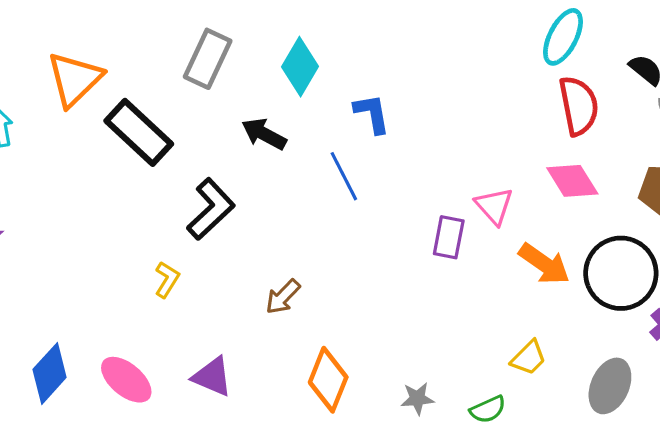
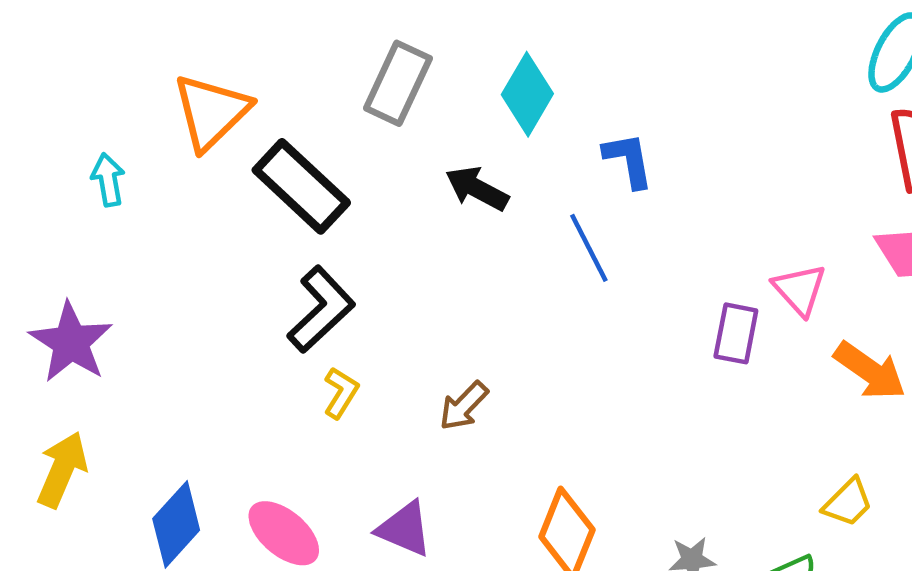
black L-shape: (211, 209) -> (321, 309), moved
brown arrow: (283, 297) -> (464, 406), moved

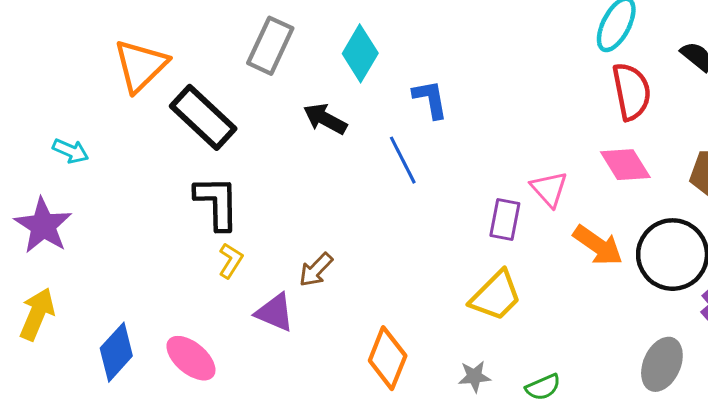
cyan arrow: (108, 180) -> (71, 151), moved, turned 124
black L-shape: (321, 309) -> (217, 203), turned -48
yellow trapezoid: (848, 502) -> (496, 296), moved, size x1.5
purple triangle: (405, 529) -> (275, 312), moved

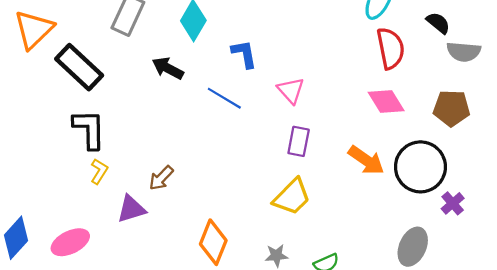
blue line: (403, 160) -> (224, 98), turned -32
pink triangle: (549, 189) -> (291, 90), moved
purple triangle: (275, 312) -> (131, 209), turned -40
pink ellipse: (191, 358) -> (70, 242), turned -66

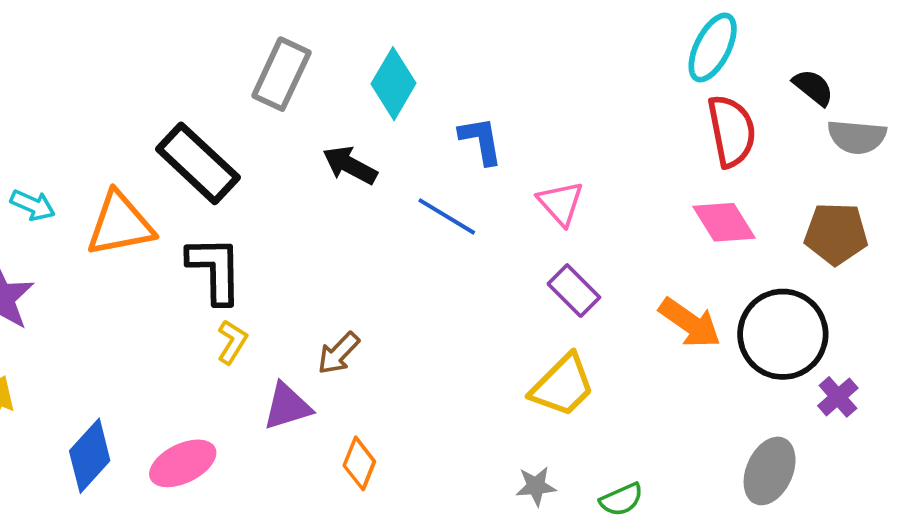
orange triangle: (34, 29) -> (120, 224), moved, turned 33
purple rectangle: (299, 141) -> (574, 291), turned -56
orange diamond: (213, 242) -> (359, 463), moved, size x0.7

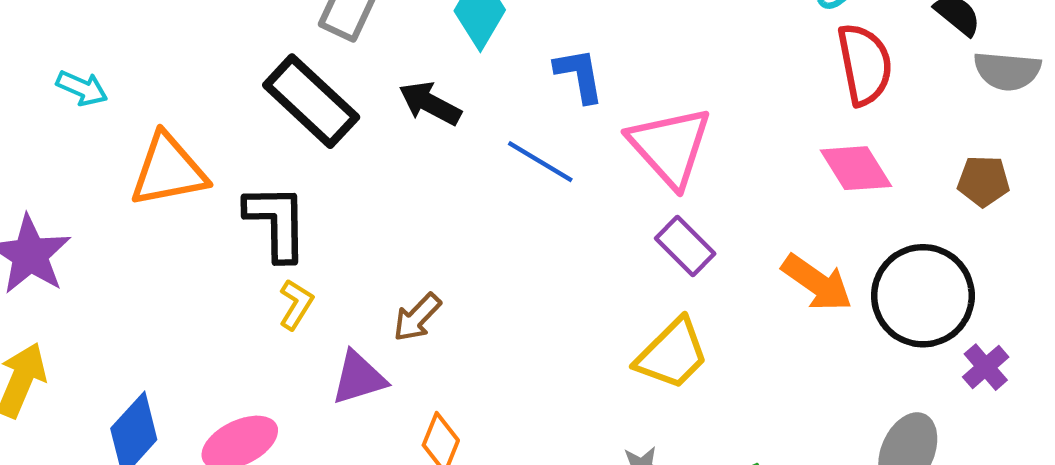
black rectangle: (198, 163) -> (311, 101), moved
pink triangle: (561, 203) -> (670, 147), size x1.6
cyan arrow: (33, 205) -> (82, 88), moved
brown pentagon: (836, 234) -> (983, 181), size x0.7

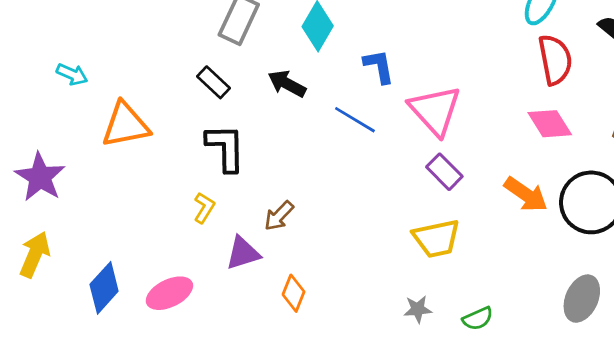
black rectangle: (311, 101) -> (213, 82), size x0.6
black L-shape: (277, 222) -> (226, 148), moved
yellow trapezoid: (672, 354) -> (436, 238), turned 33

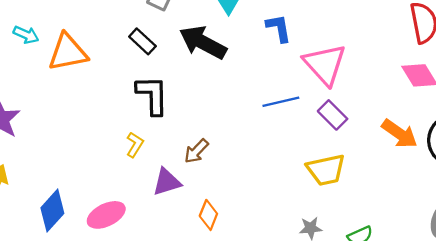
black arrow: (287, 84) -> (203, 42), size x1.5
blue line: (355, 120) -> (281, 102), moved, turned -44
orange triangle: (125, 125) -> (68, 52), moved

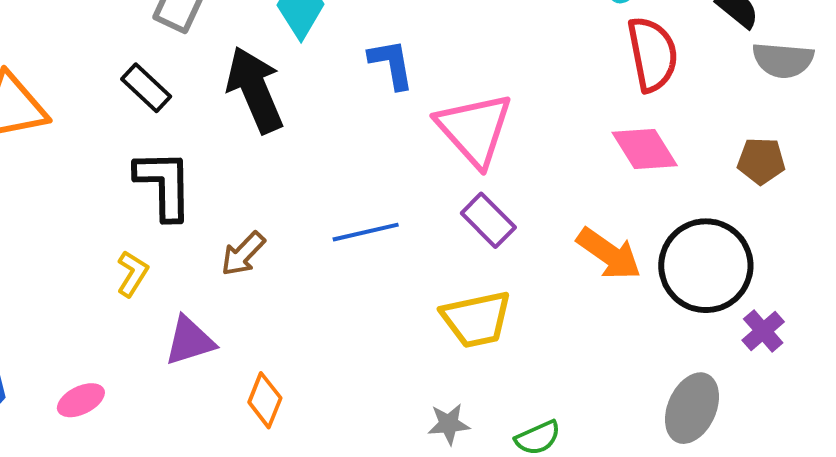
black arrow: (203, 42) -> (255, 90), turned 39
blue line: (281, 102) -> (366, 232), moved
brown arrow: (196, 151) -> (243, 254), moved
pink ellipse: (106, 215) -> (81, 400), size x0.7

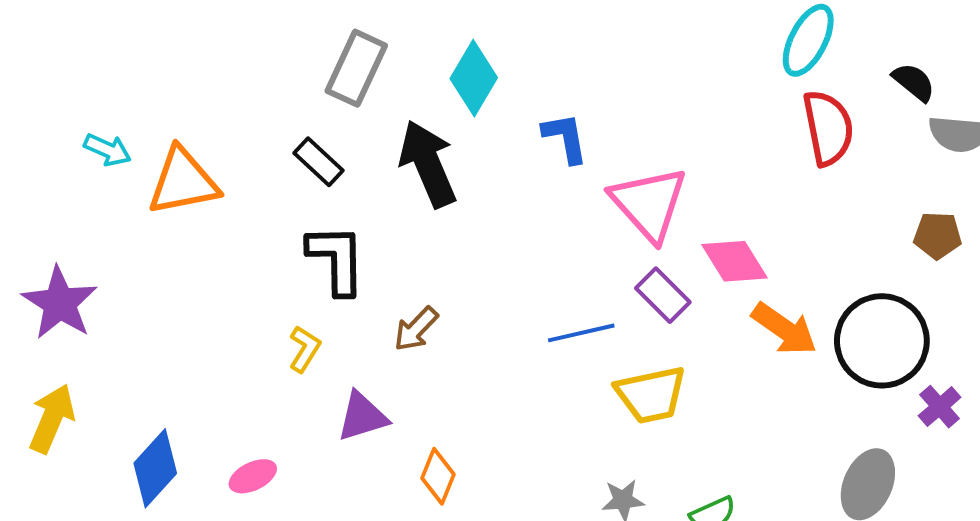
pink diamond: (645, 149) -> (735, 261), moved
blue line: (366, 232) -> (581, 333), moved

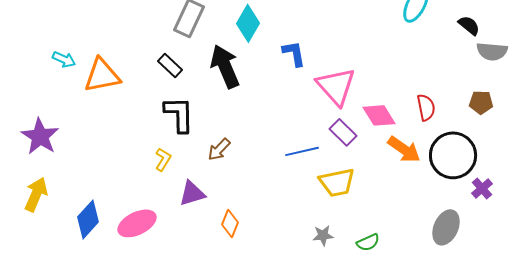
red semicircle: (828, 128) -> (426, 107), moved, size x0.7
pink ellipse: (253, 476) -> (137, 223), size x1.6

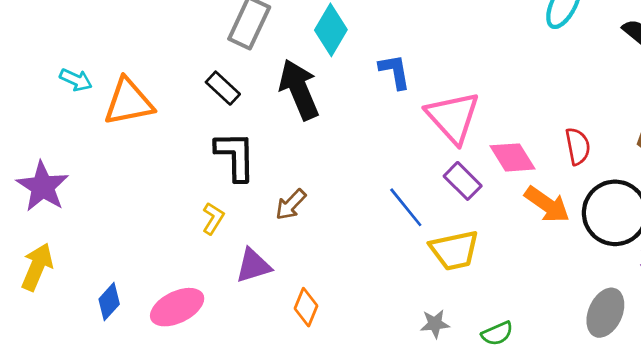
blue line: (302, 151) -> (406, 207), turned 64
blue diamond: (88, 219) -> (109, 302), size x0.7

